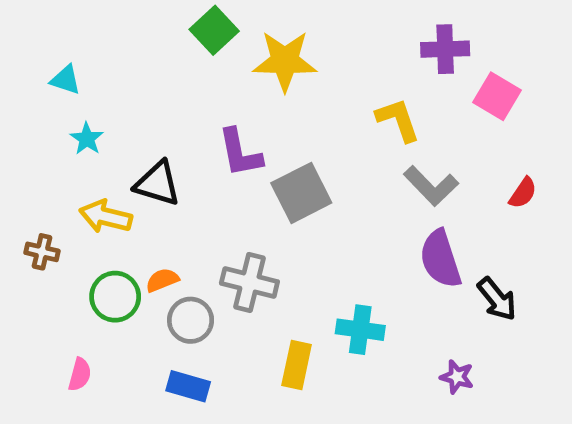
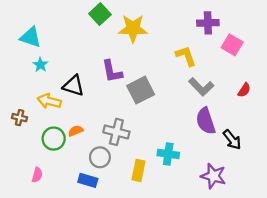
cyan triangle: (66, 80) -> (31, 37), size x1.5
gray circle: (191, 320) -> (100, 157), moved
purple star: (457, 377) -> (213, 176), size x1.6

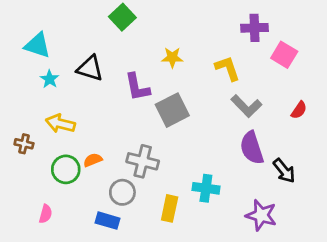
yellow star: (133, 28) -> (172, 58), moved, size x0.6
black triangle: (73, 86) -> (90, 68), moved

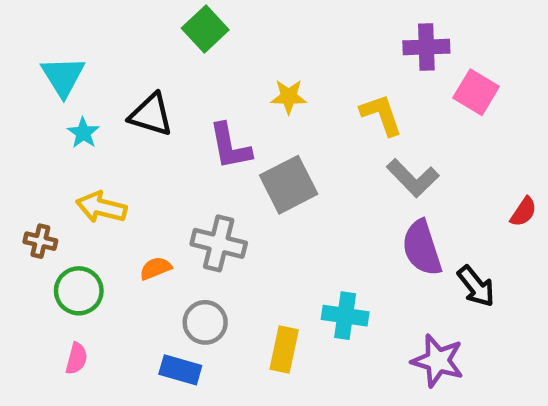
cyan triangle: (37, 45) -> (63, 76), turned 40
red semicircle: (299, 110) -> (523, 212), moved
gray cross: (143, 161) -> (219, 243), moved
green circle: (66, 169) -> (79, 291), moved

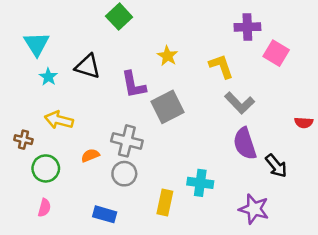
yellow star: (289, 97) -> (168, 56), turned 30
red semicircle: (523, 212) -> (304, 123), turned 60
gray circle: (205, 322) -> (124, 174), moved

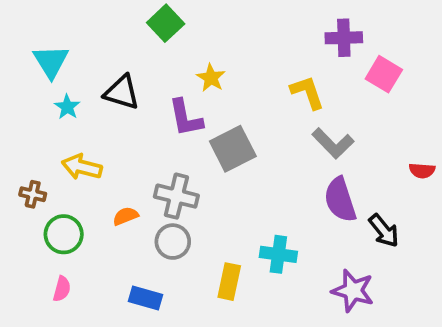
yellow star: (168, 56) -> (211, 78), moved

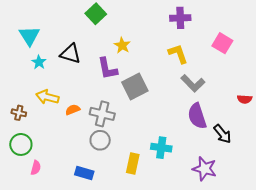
purple cross: (344, 38) -> (180, 18), moved
orange semicircle: (125, 216) -> (73, 110), moved
green circle: (64, 234) -> (21, 144), moved

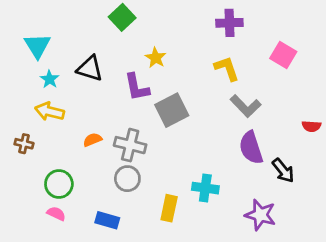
yellow arrow: (47, 97) -> (50, 111), moved
green circle: (21, 144) -> (59, 184), moved
pink semicircle: (36, 168) -> (56, 214), moved, turned -80

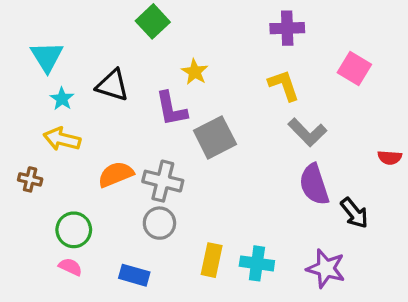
orange semicircle: (92, 140) -> (116, 174), size x1.5
cyan cross: (205, 188) -> (257, 263), moved

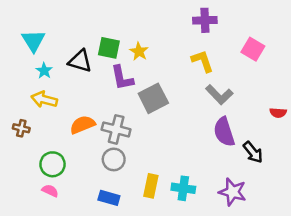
green square: (153, 21) -> (109, 48), moved, turned -35
blue rectangle: (134, 275) -> (109, 198), moved

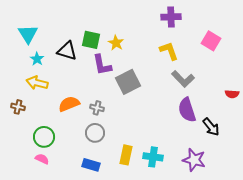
gray cross: (116, 129) -> (97, 108), size x0.6

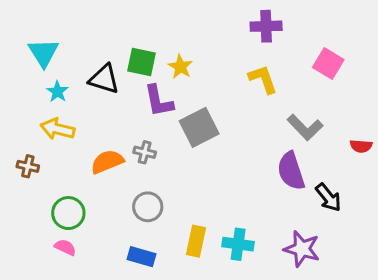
gray L-shape: (183, 79) -> (305, 127), moved
gray cross: (97, 108) -> (145, 152), moved

